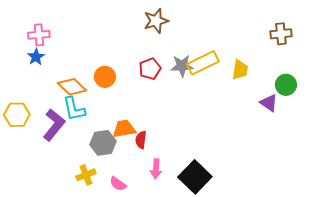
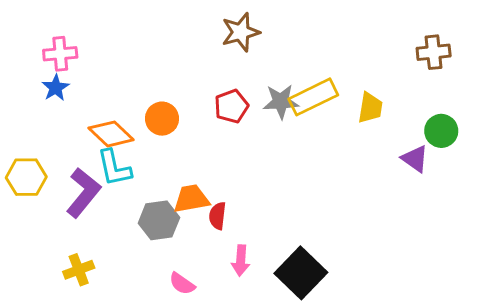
yellow cross: (86, 175) -> (79, 270), moved

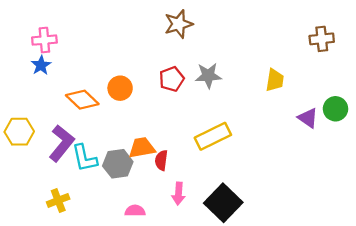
yellow rectangle: (313, 97) -> (213, 136), moved
green circle: (441, 131) -> (335, 109), moved
cyan L-shape: (114, 168) -> (85, 158), moved
pink semicircle: (182, 284) -> (135, 211), turned 144

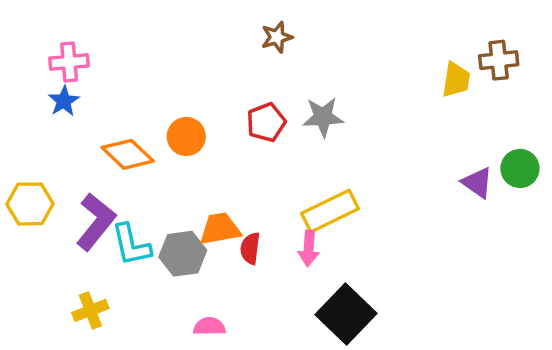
brown star: (179, 24) -> (277, 37), size x0.7
yellow trapezoid: (275, 80) -> (456, 80), moved
pink arrow: (179, 194) -> (309, 248), moved

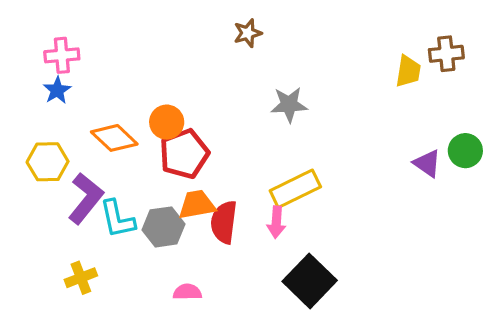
red pentagon: (266, 122) -> (184, 154), moved, size x1.4
yellow hexagon: (30, 204) -> (48, 162), moved
red semicircle: (250, 248) -> (224, 222), size x1.5

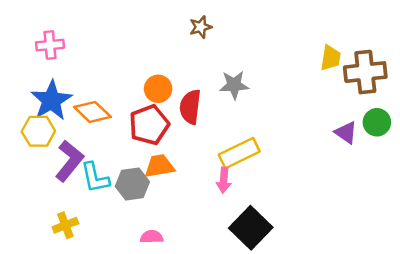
brown cross: (446, 54) -> (365, 72), moved, size x1.5
blue star: (57, 90) -> (51, 100), moved, size x1.8
orange circle: (167, 122) -> (158, 89), moved
red semicircle: (224, 222) -> (190, 107), moved

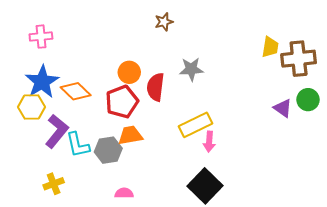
pink arrow: (224, 180) -> (209, 142), moved

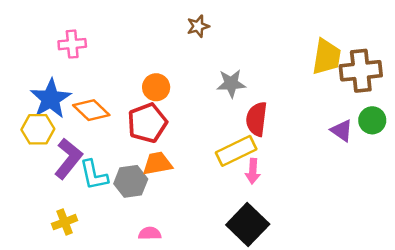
pink cross: (41, 37) -> (72, 44), moved
yellow trapezoid: (270, 47) -> (326, 57), size x1.4
red semicircle: (156, 87) -> (257, 119), moved

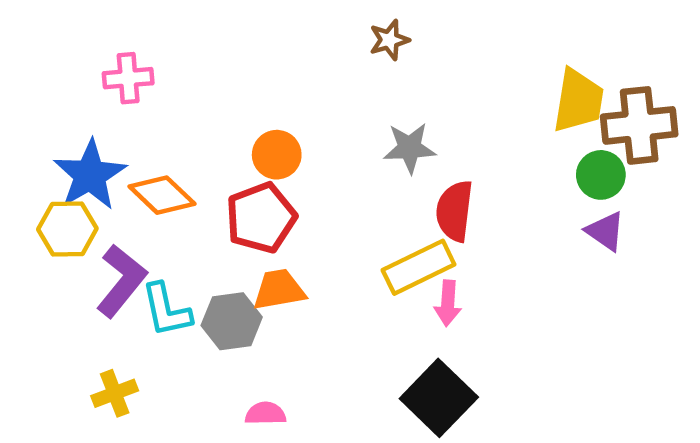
brown star: (198, 26) -> (389, 40), moved
green circle: (372, 120) -> (601, 175), moved

